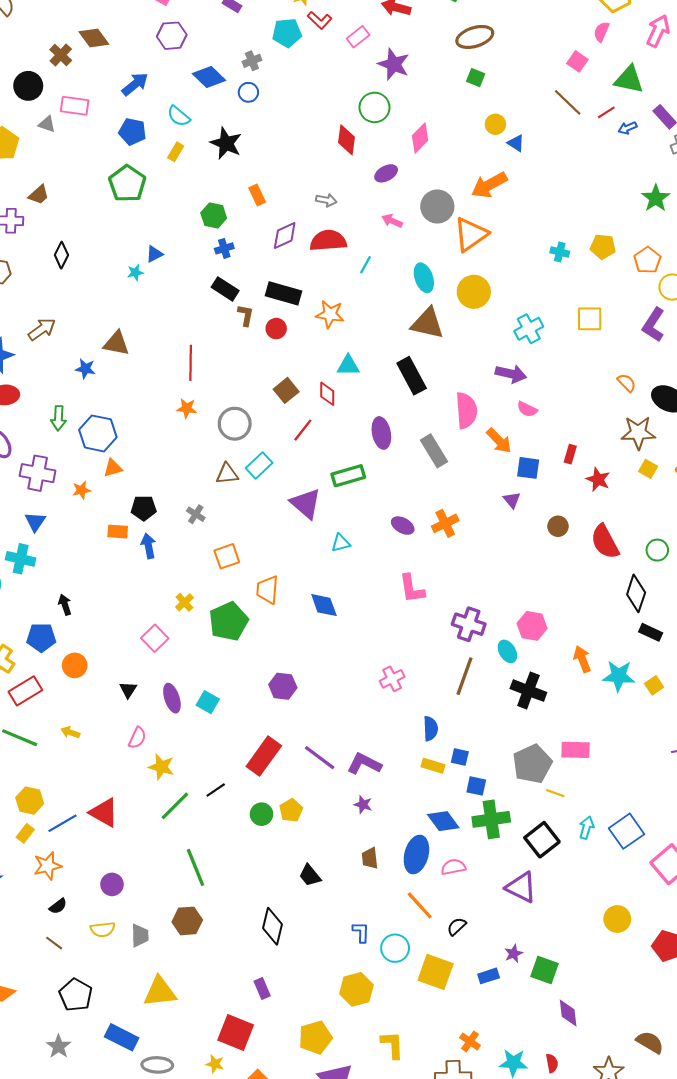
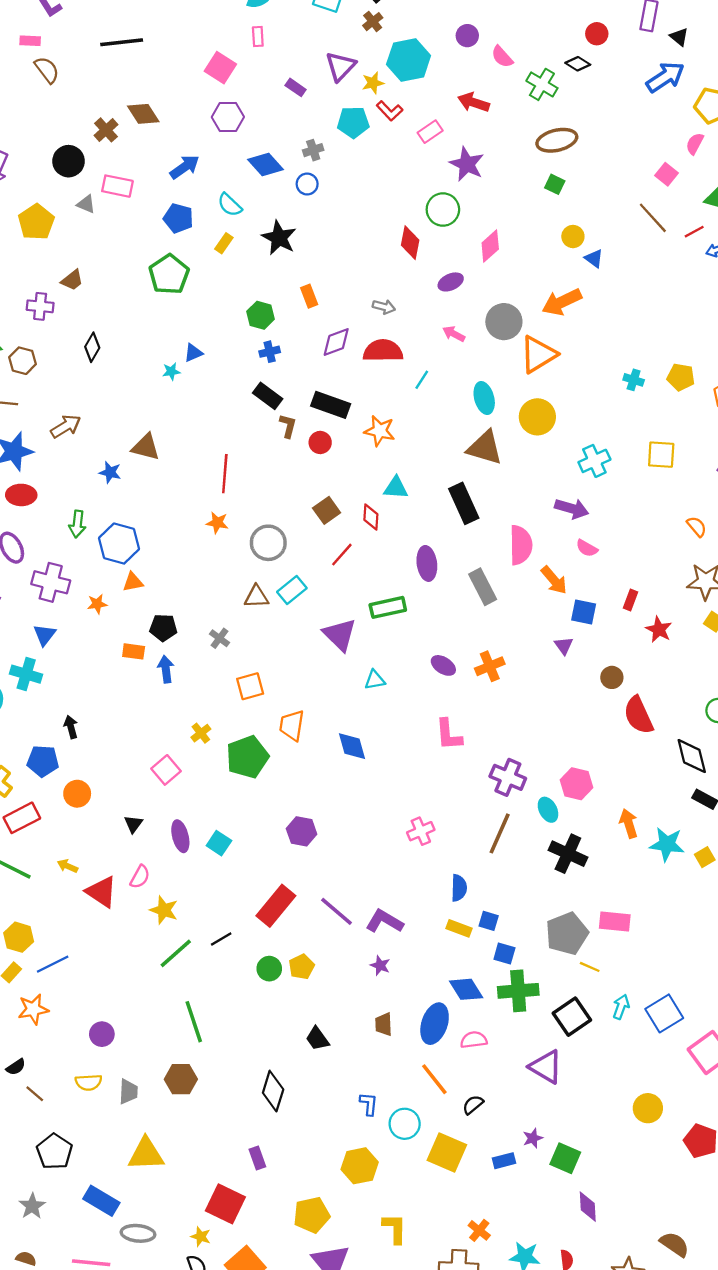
red semicircle: (605, 542) -> (638, 715), moved
black diamond: (636, 593) -> (692, 756), turned -36
red triangle: (104, 813) -> (101, 892), moved
black semicircle: (58, 906) -> (16, 1067), moved

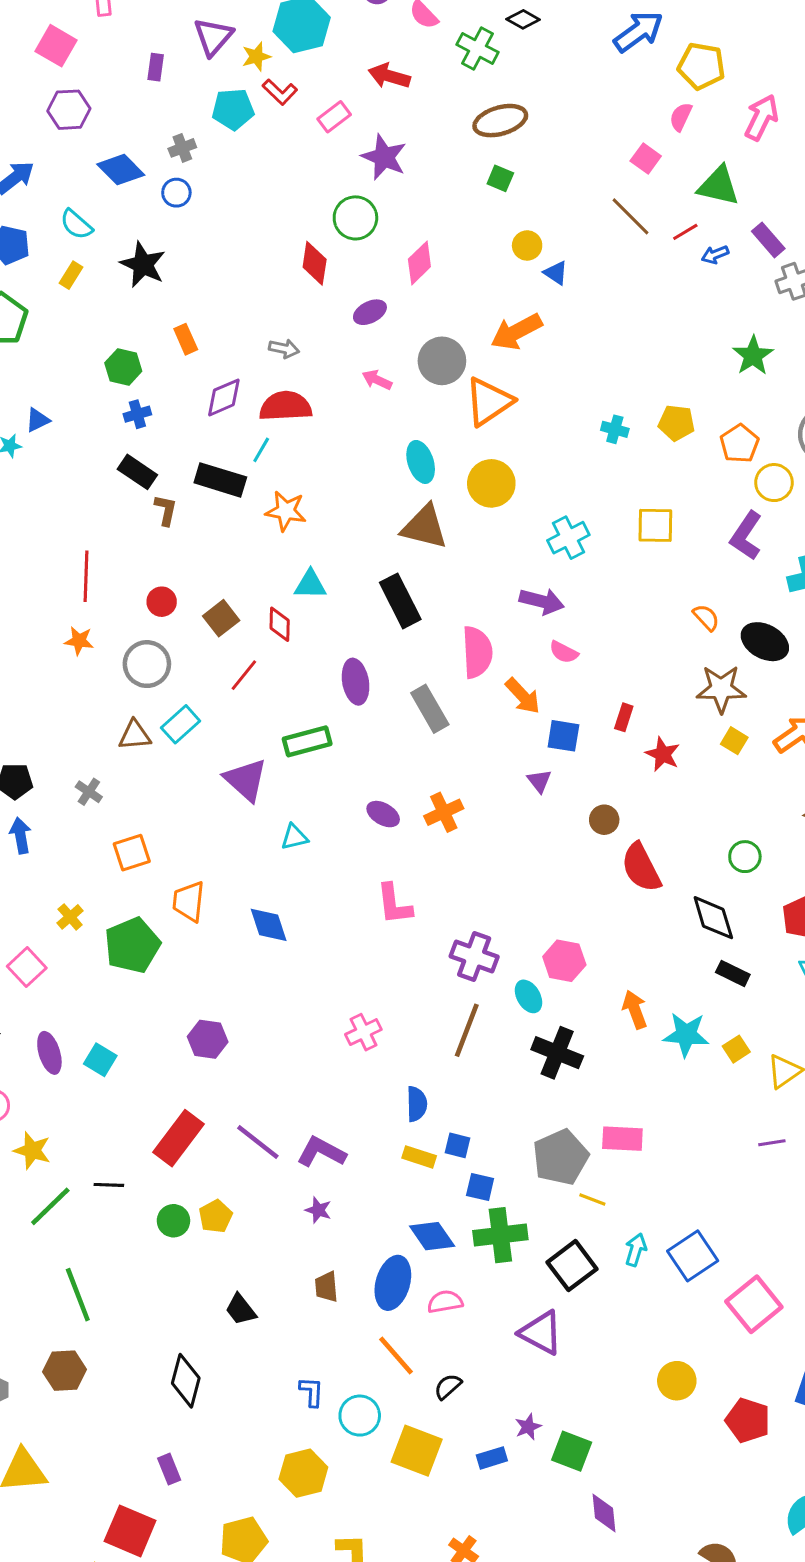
purple rectangle: (296, 87) -> (156, 67), turned 66
cyan line: (422, 380) -> (261, 450), moved
red circle: (320, 442) -> (162, 602), moved
black line: (221, 939) -> (109, 1185), turned 35

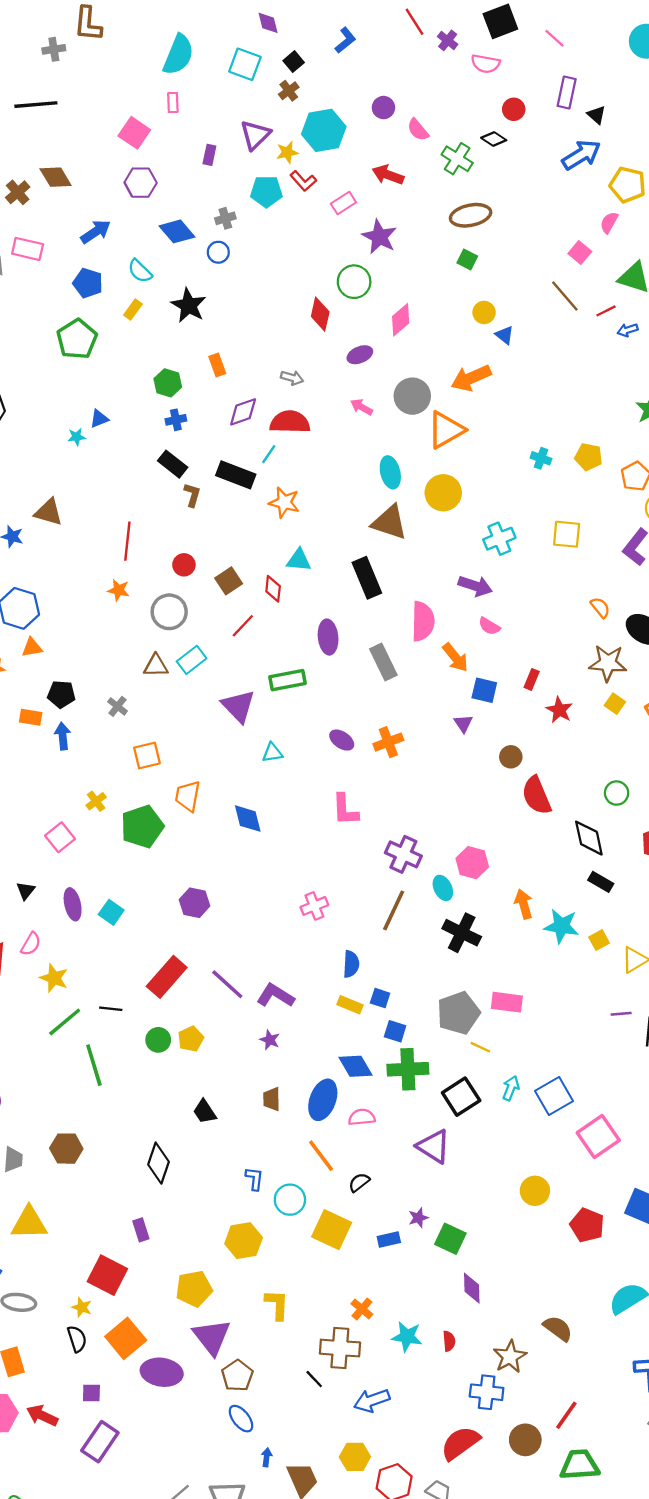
green line: (78, 1295) -> (94, 1065), moved

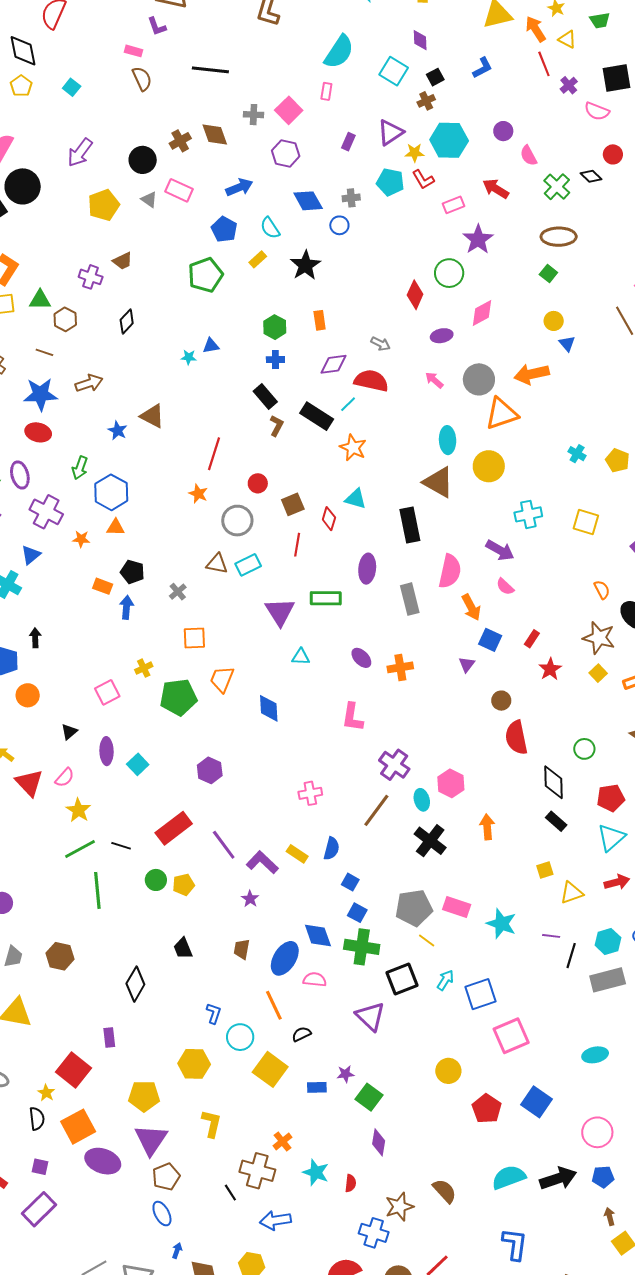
gray cross: (54, 49) -> (254, 115), moved
red line: (243, 626) -> (297, 545), turned -45
cyan star: (561, 926) -> (501, 924), moved
yellow rectangle: (350, 1005) -> (297, 854), moved

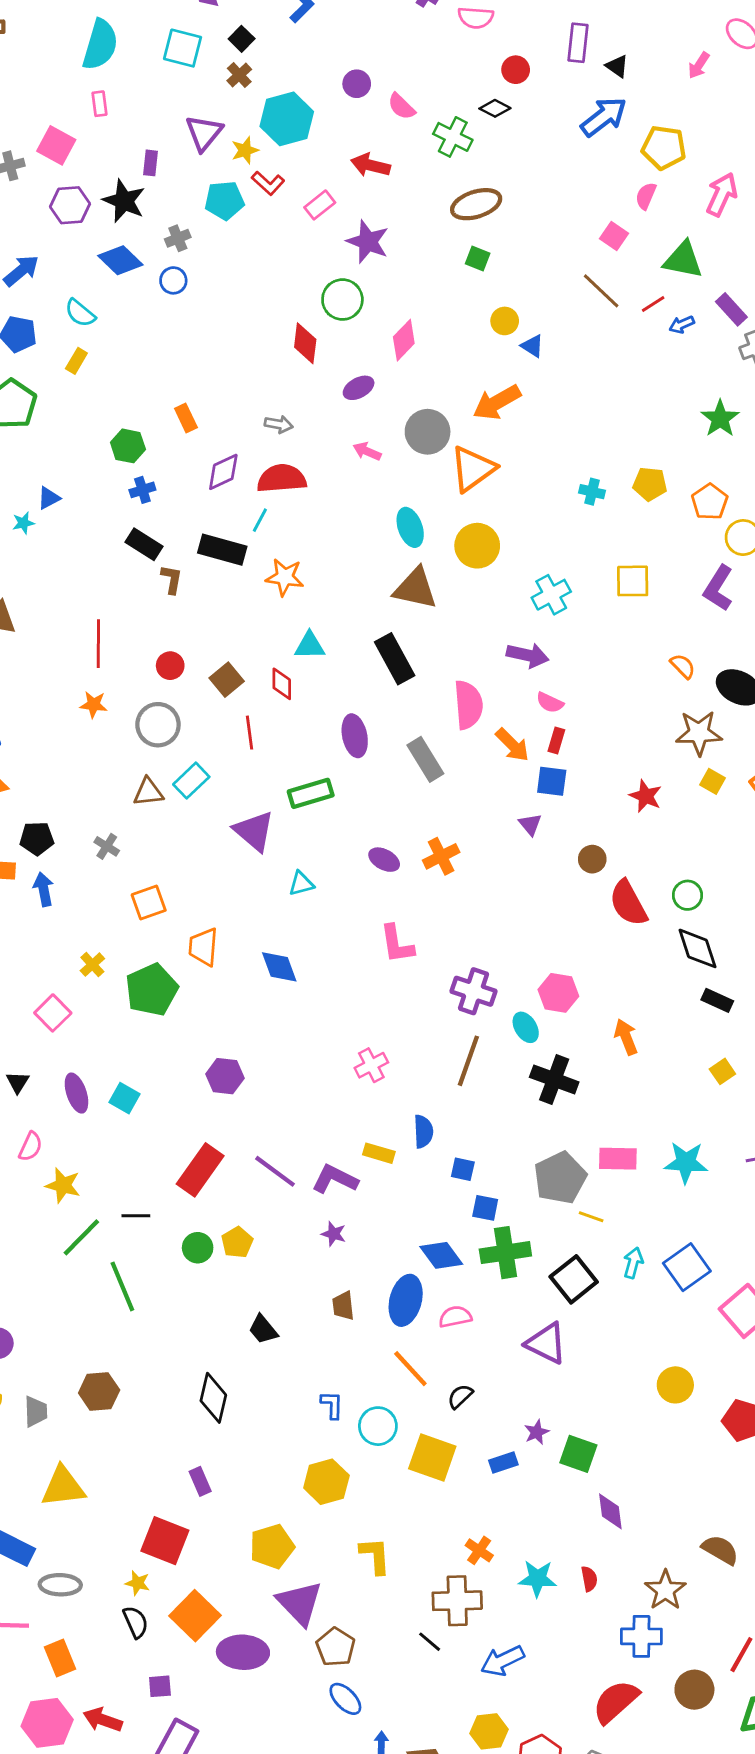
black star: (305, 265) -> (124, 201), moved
red rectangle: (532, 639) -> (556, 740), moved
green circle: (584, 749) -> (687, 895), moved

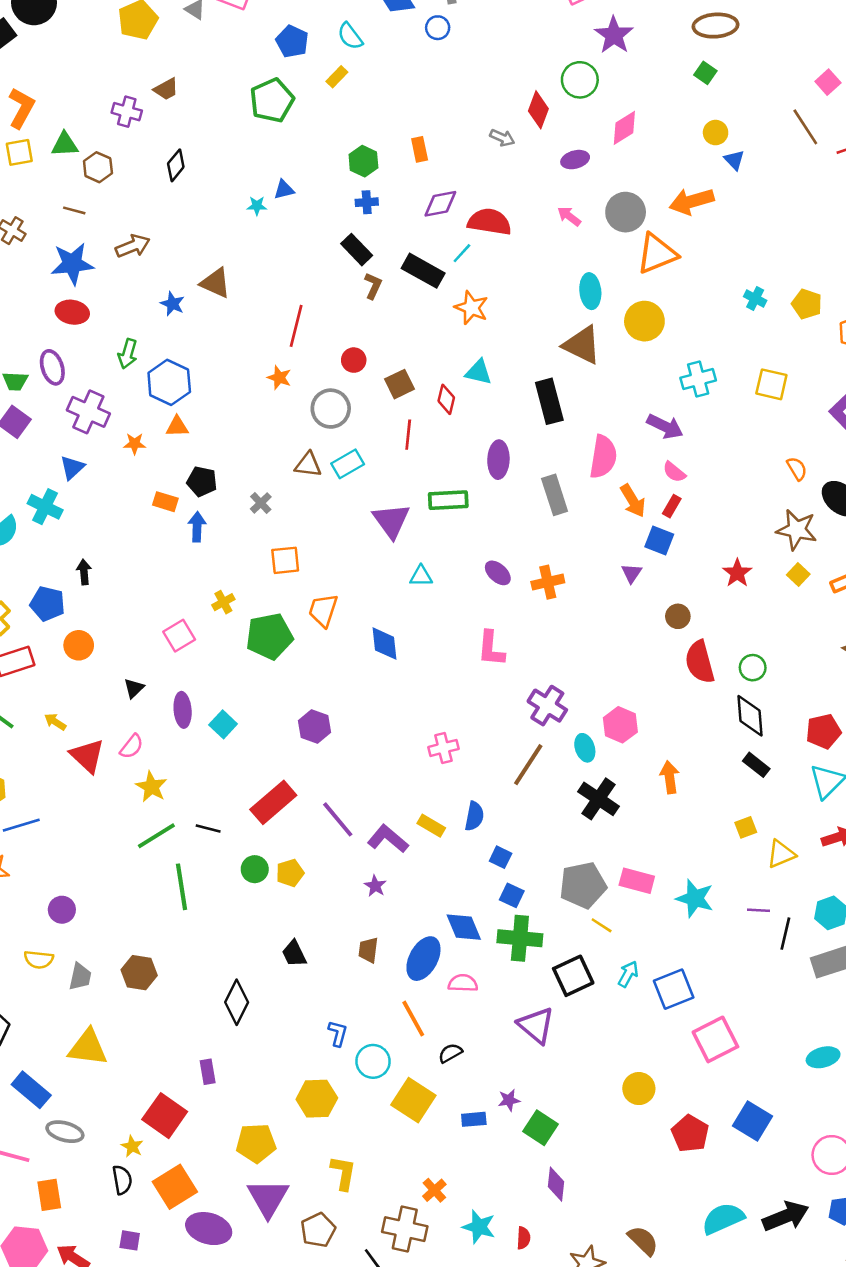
gray arrow: (279, 424) -> (502, 138), moved
brown pentagon: (336, 1647) -> (318, 1230), moved

